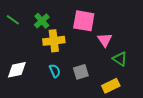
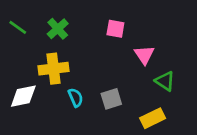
pink square: (84, 21) -> (115, 29), size x0.6
yellow cross: (54, 41) -> (54, 69), moved

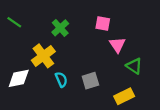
green cross: (58, 29) -> (60, 28), moved
pink square: (115, 29) -> (103, 23), moved
yellow cross: (54, 69) -> (43, 56), turned -30

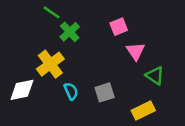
green line: (14, 22) -> (52, 12), moved
pink square: (103, 23) -> (119, 27), turned -32

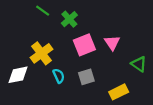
pink square: (119, 27) -> (84, 45), moved, size x1.5
green cross: (70, 32) -> (69, 19), moved
green triangle: (155, 76) -> (139, 64), moved

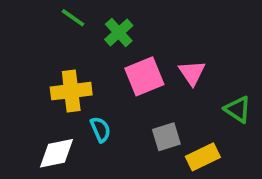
yellow cross: (42, 53) -> (71, 91), turned 30
white diamond: (18, 75) -> (57, 153), moved
gray square: (86, 77) -> (166, 137), moved

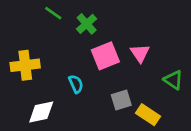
yellow cross: (71, 91) -> (25, 65), moved
cyan semicircle: (100, 129) -> (76, 84), moved
yellow rectangle: (203, 157) -> (148, 115), turned 60

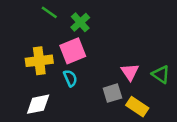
pink triangle: (140, 53) -> (130, 72), moved
pink square: (105, 56) -> (73, 51), moved
yellow cross: (25, 65) -> (39, 61), moved

